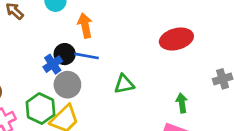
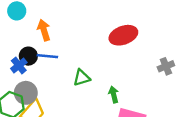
gray circle: (67, 85) -> (26, 93), moved
green arrow: (182, 103) -> (114, 94), moved

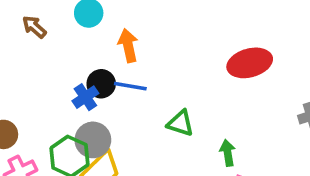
green triangle: (82, 78) -> (180, 123), turned 30

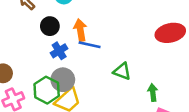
orange arrow: (128, 46) -> (80, 30), moved
black circle: (101, 84) -> (50, 26), moved

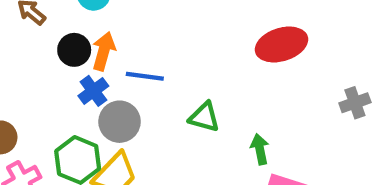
orange arrow: (80, 30) -> (104, 51), moved, turned 30
gray circle: (63, 80) -> (120, 122), moved

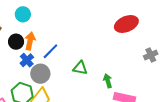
red ellipse: (281, 44) -> (126, 24), moved
blue line: (145, 76) -> (50, 51), turned -48

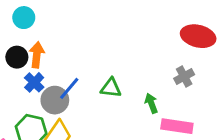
red ellipse: (126, 24) -> (198, 36), moved, turned 40
blue line: (50, 51) -> (69, 88), moved
gray cross: (151, 55) -> (184, 77), moved

